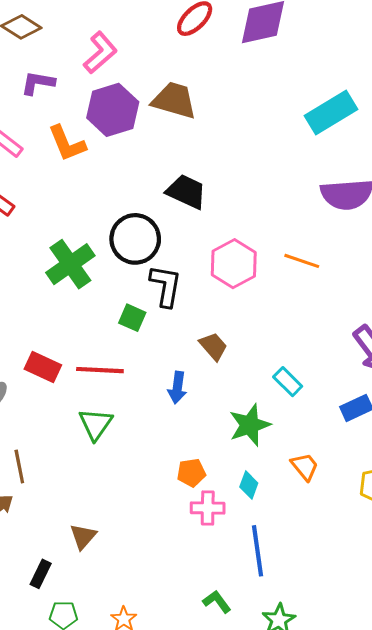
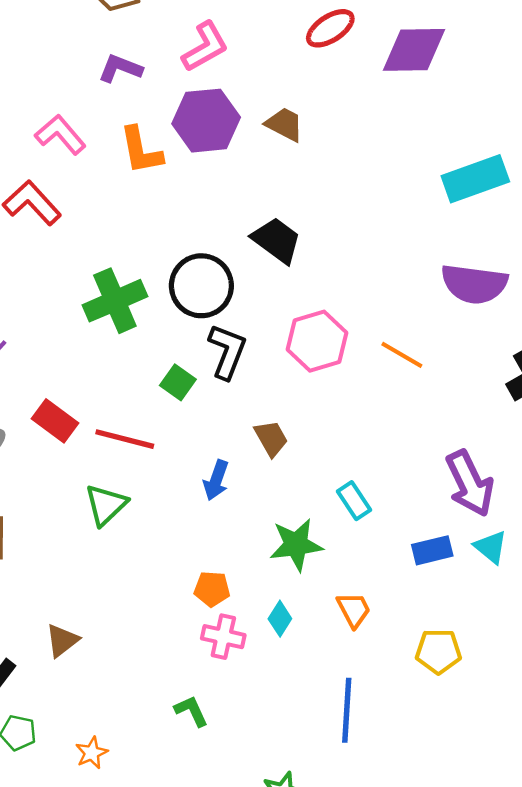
brown trapezoid: (174, 100) -> (284, 124), size x0.7
blue line: (258, 551) -> (347, 710), moved
green L-shape: (217, 602) -> (191, 711), moved

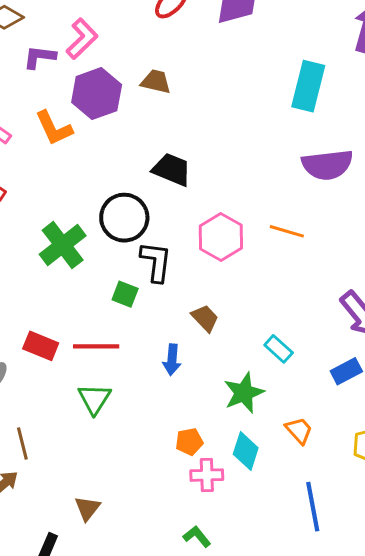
purple L-shape: (120, 68) -> (40, 57), moved
cyan rectangle: (475, 179) -> (308, 86), turned -42
cyan diamond: (280, 619) -> (246, 451), size x1.4

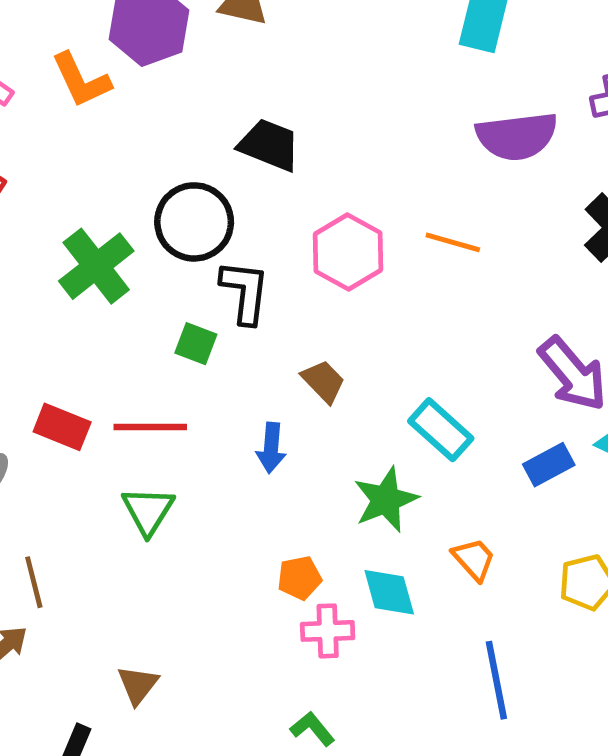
cyan rectangle: (279, 349) -> (441, 430), size x1.4
cyan diamond: (246, 451) -> (389, 592), turned -33

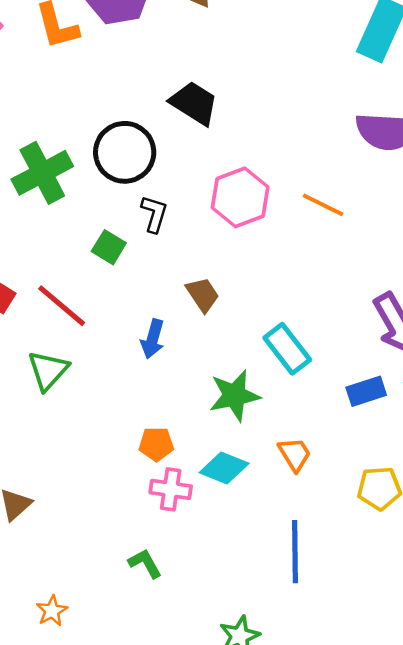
black L-shape: (245, 292) -> (154, 214), size x0.7
red line: (150, 427) -> (62, 306), turned 30
cyan diamond: (389, 592) -> (224, 468), turned -63

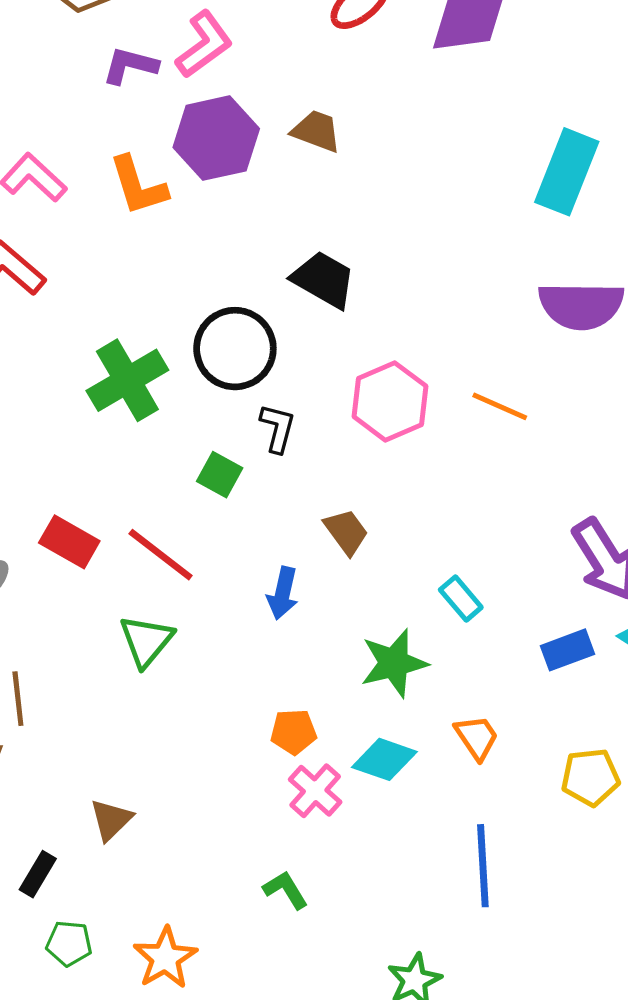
cyan rectangle: (287, 349) -> (461, 598), size x0.7
pink cross: (171, 489) -> (315, 791), turned 36
orange star: (52, 611) -> (165, 958), size x1.5

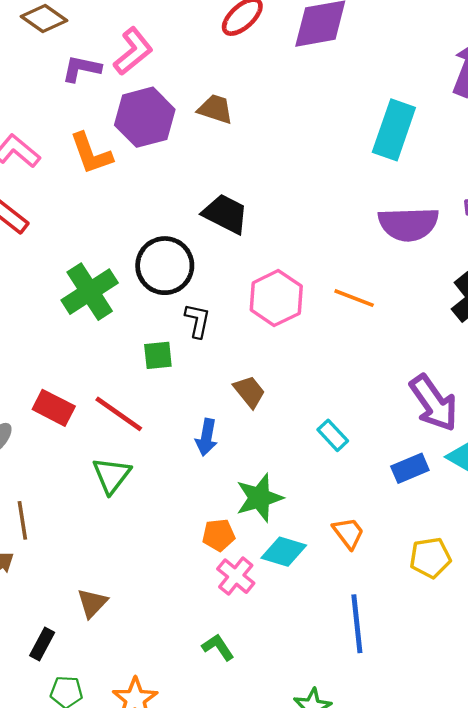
green square: (220, 475) -> (158, 355), turned -32
green star: (394, 663) -> (259, 498), moved

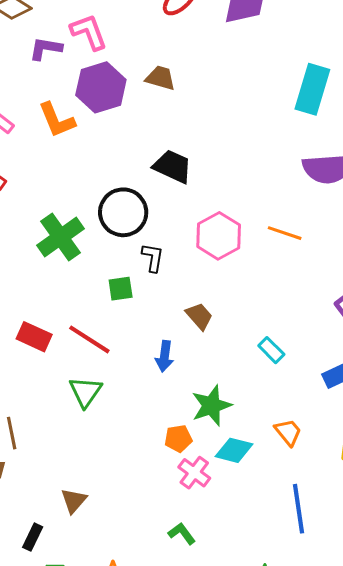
pink L-shape: (133, 51) -> (89, 32), turned -69

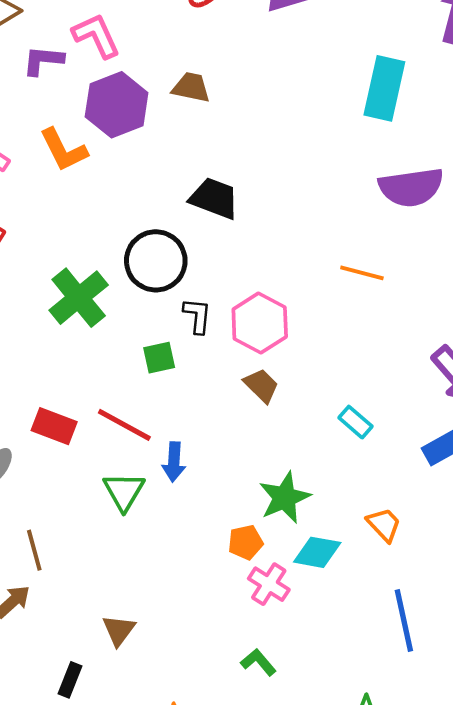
pink hexagon: (219, 236) -> (260, 323), moved
blue arrow: (164, 356) -> (174, 462), moved

